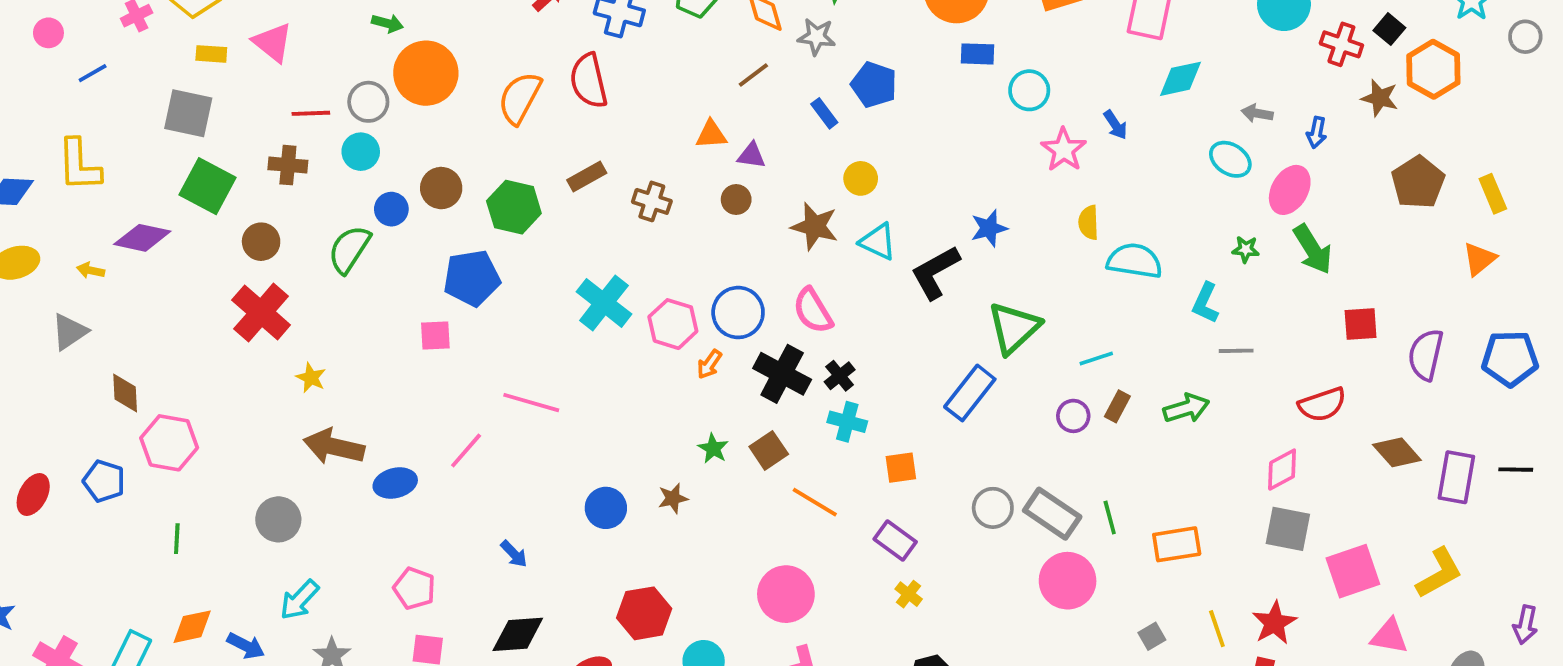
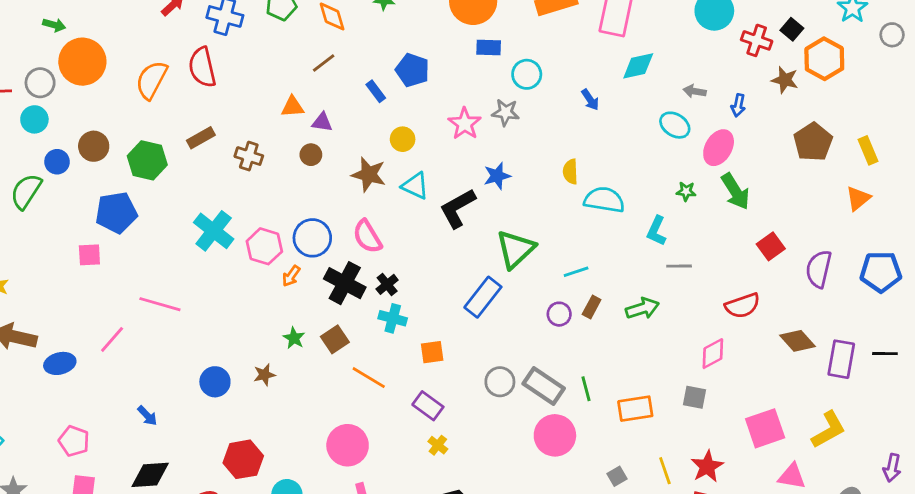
gray star: (817, 37) -> (506, 112), moved
pink star: (1064, 150) -> (465, 124), moved
red square: (1361, 324) -> (771, 246), turned -32
gray square: (1288, 529) -> (695, 397), moved, size x0.7

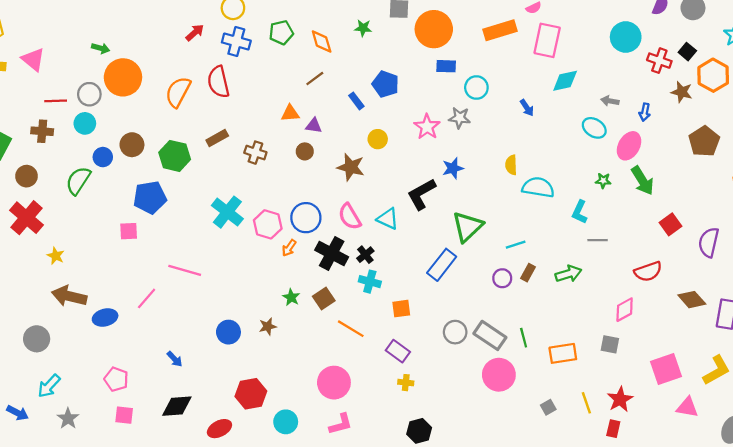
cyan triangle: (415, 186) -> (388, 219), moved
yellow cross: (438, 445) -> (406, 383), turned -32

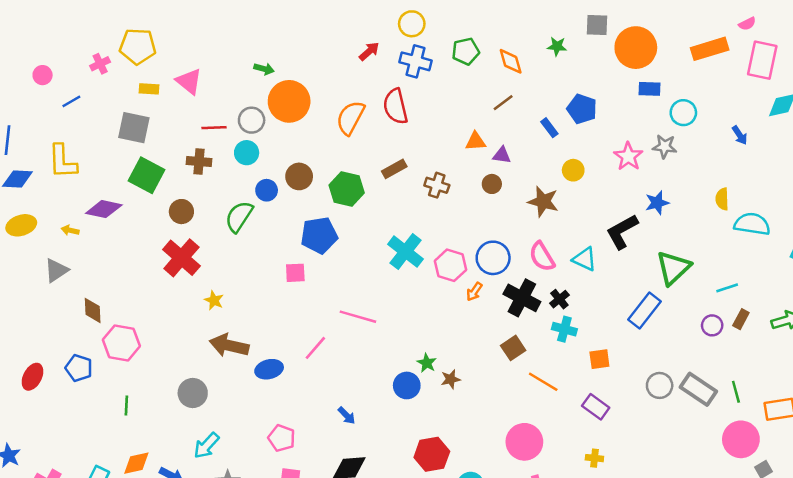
green star: (291, 297) -> (427, 363), moved
pink circle: (499, 375) -> (741, 439), moved
yellow cross: (406, 383) -> (594, 458), moved

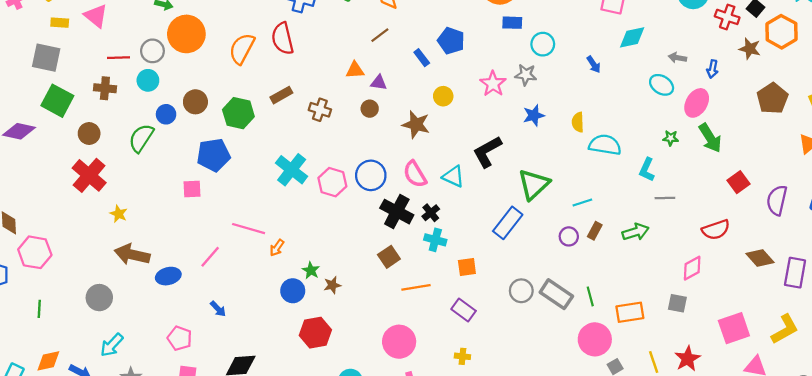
blue star: (657, 203) -> (534, 115), moved
orange arrow: (474, 292) -> (277, 248), moved
orange line: (543, 382) -> (416, 287), turned -40
blue arrow: (347, 416) -> (218, 309), moved
red hexagon: (432, 454) -> (315, 333), moved

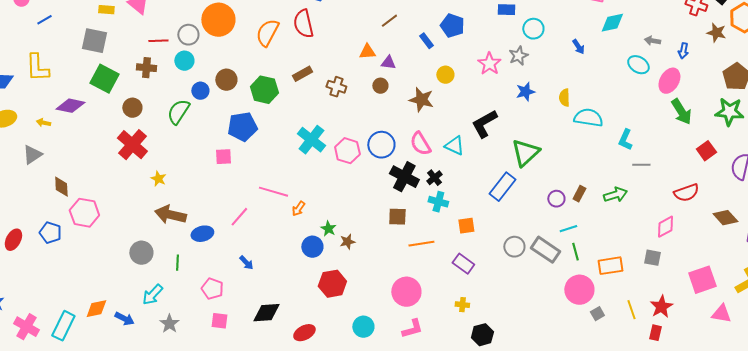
gray star: (526, 75) -> (518, 56), turned -30
green star: (671, 138) -> (729, 112), moved, size x2.0
cyan line: (582, 203) -> (568, 229), moved
brown square: (389, 257) -> (397, 217), turned 36
green line: (39, 309) -> (177, 263), moved

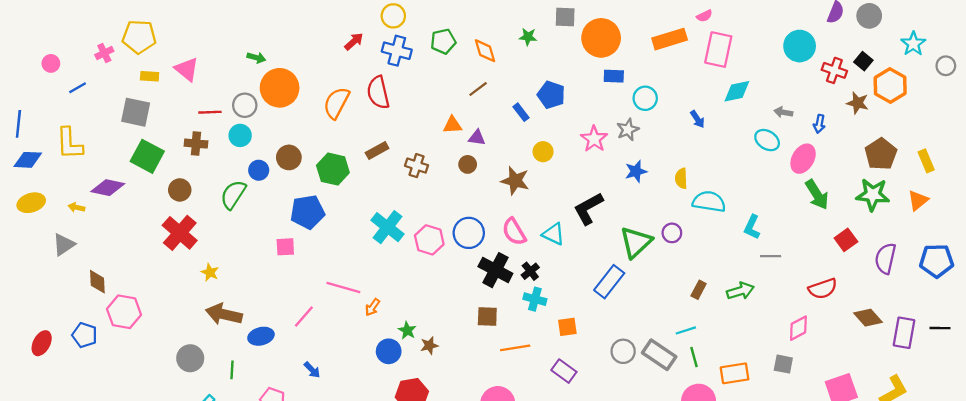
purple circle: (556, 199) -> (672, 233), moved

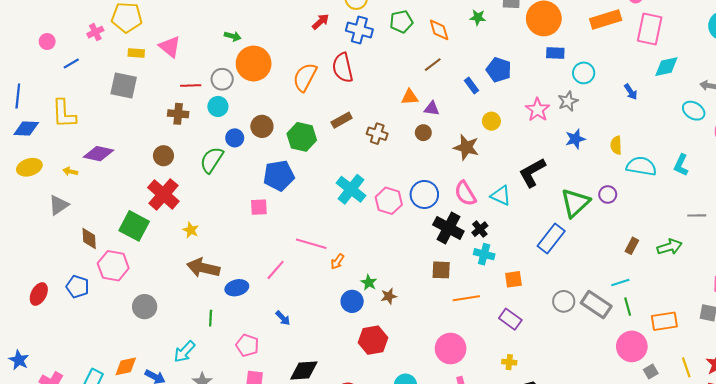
green square: (147, 156) -> (134, 226), moved
cyan L-shape: (752, 227) -> (681, 165), moved
gray circle: (190, 358) -> (145, 307), moved

